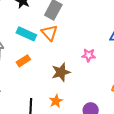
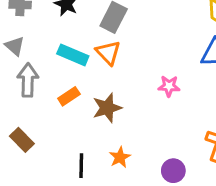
brown star: (61, 72) -> (107, 108), moved

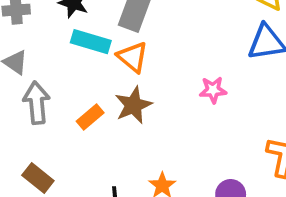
cyan rectangle: (73, 55) -> (91, 42), moved
brown star: (107, 108) -> (133, 105), moved

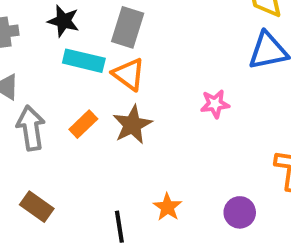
orange rectangle: (90, 117) -> (83, 124), moved

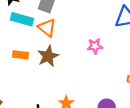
orange rectangle: (83, 124) -> (20, 55), turned 49

